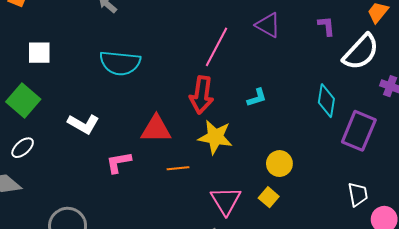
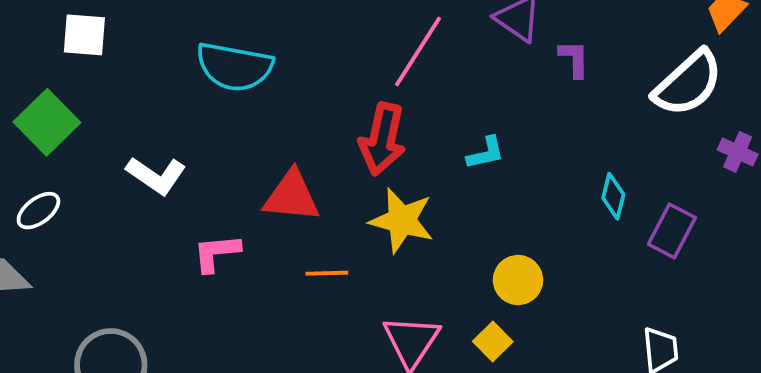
purple L-shape: (326, 26) -> (574, 59), moved
cyan diamond: (326, 101) -> (613, 196), moved, size x0.7
purple rectangle: (359, 131) -> (672, 231), size x0.7

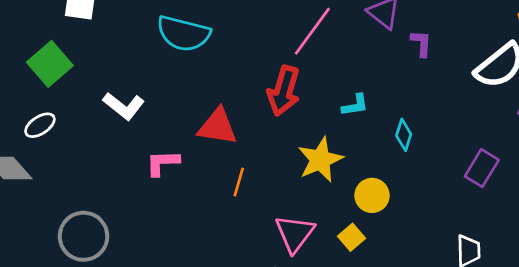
cyan diamond: (613, 196) -> (404, 135), moved
yellow star: (402, 220) -> (320, 160), moved, turned 30
orange line: (327, 273) -> (239, 182), turned -76

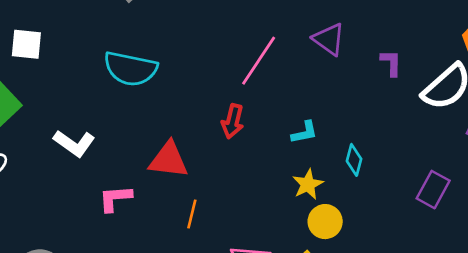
purple L-shape: (421, 43) -> (391, 63), moved
red arrow: (284, 91) -> (233, 121), size x0.7
yellow star: (320, 160) -> (308, 184), moved, size x0.7

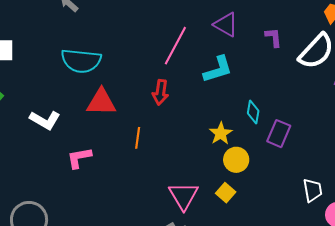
cyan L-shape: (304, 132) -> (218, 69), moved, size x1.5
red triangle: (169, 160) -> (101, 102), moved
purple rectangle: (433, 190) -> (279, 134), moved
orange line: (192, 214) -> (138, 138), moved

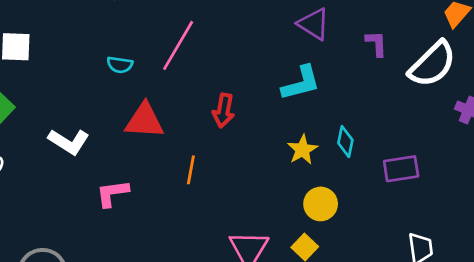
pink line: (175, 46) -> (178, 45), moved
cyan semicircle: (81, 61) -> (120, 65), size x0.5
yellow star: (221, 133) -> (302, 150), moved
purple rectangle: (279, 134) -> (401, 169), moved, turned 56

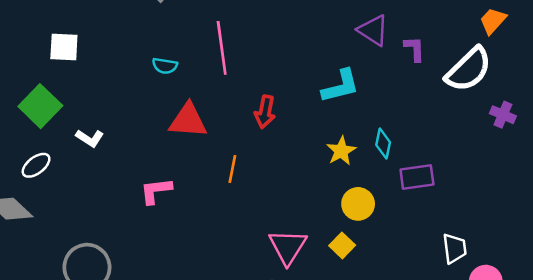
purple triangle: (314, 24) -> (373, 30), moved
pink line: (178, 45) -> (222, 48), turned -39
white L-shape: (69, 142) -> (90, 138), moved, size x0.7
purple rectangle: (401, 169) -> (417, 177), moved

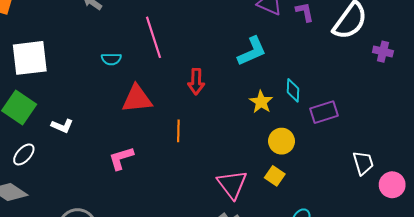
white square: (64, 47) -> (30, 58), size x1.5

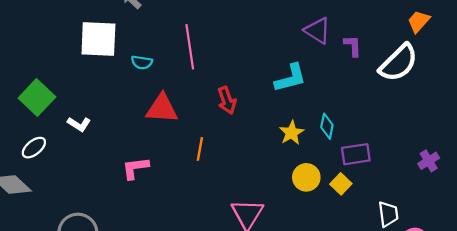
purple cross: (383, 52) -> (429, 161), moved, turned 36
white square: (30, 58) -> (98, 39), moved
red arrow: (196, 82) -> (227, 100), turned -30
yellow square: (275, 176) -> (341, 184), moved

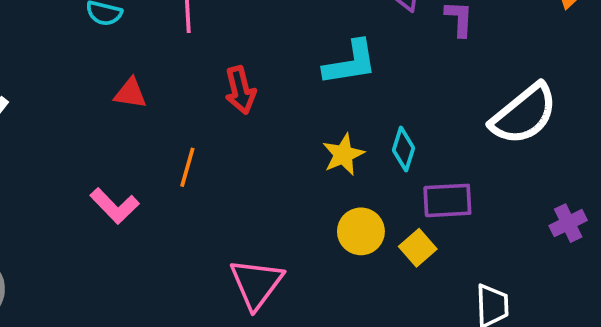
white semicircle: (399, 63) -> (524, 114), moved
red triangle: (162, 108) -> (130, 93), size x0.6
pink L-shape: (135, 168) -> (115, 206), moved, turned -132

